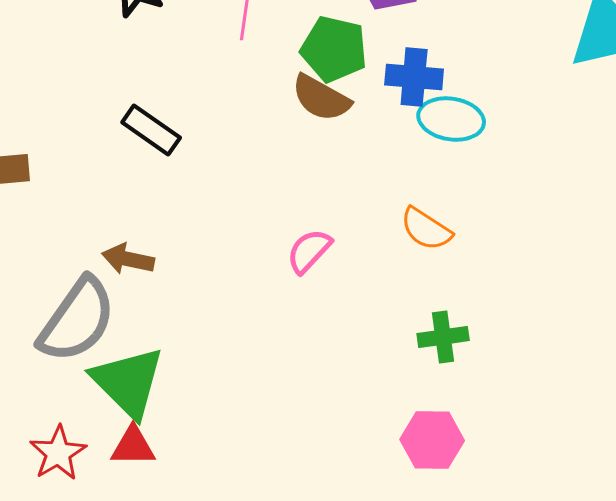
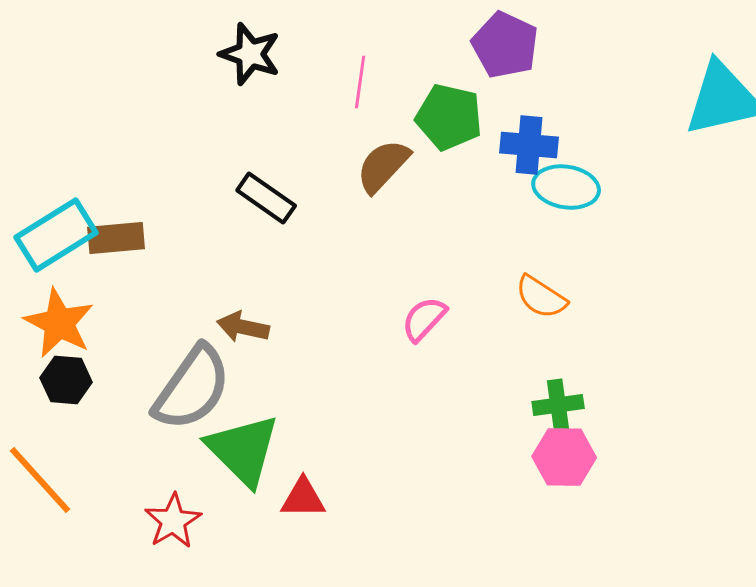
brown semicircle: (321, 98) -> (383, 166), moved, turned 104
pink hexagon: (432, 440) -> (564, 457), moved
red triangle: (133, 446) -> (303, 498), moved

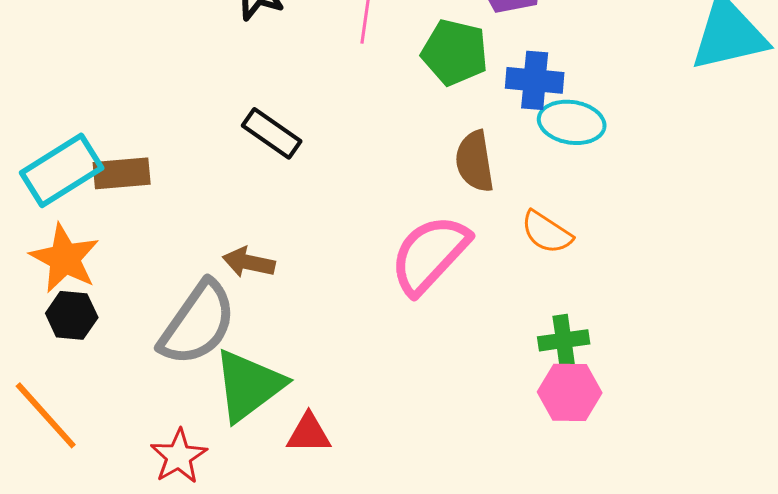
brown semicircle: (383, 166) -> (475, 161), moved, turned -52
pink semicircle: (424, 319) -> (430, 254), size x1.8
green triangle: (243, 450) -> (249, 385), turned 38

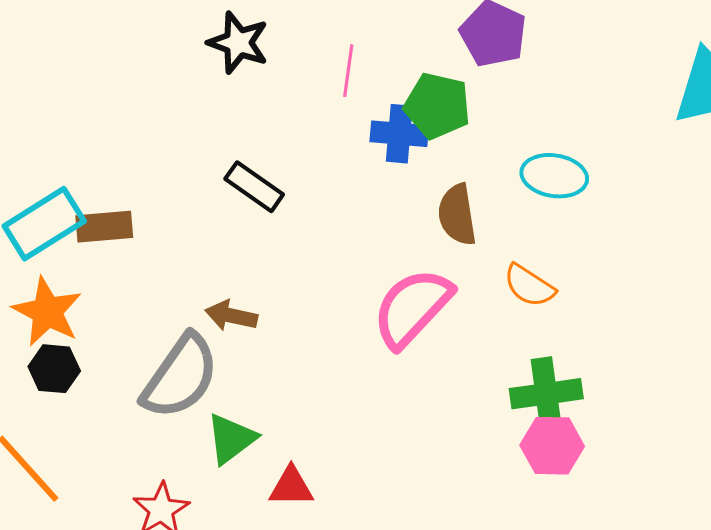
blue cross: (535, 80) -> (399, 134), moved
green cross: (564, 340) -> (546, 394), size x1.4
green triangle: (249, 385) -> (231, 439), size x0.7

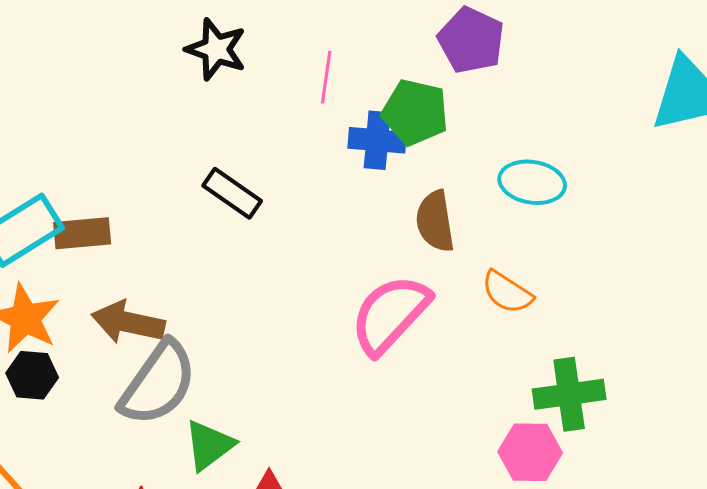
brown arrow: (231, 316) -> (128, 322), moved, size x1.4
green cross: (546, 394) -> (569, 394), moved

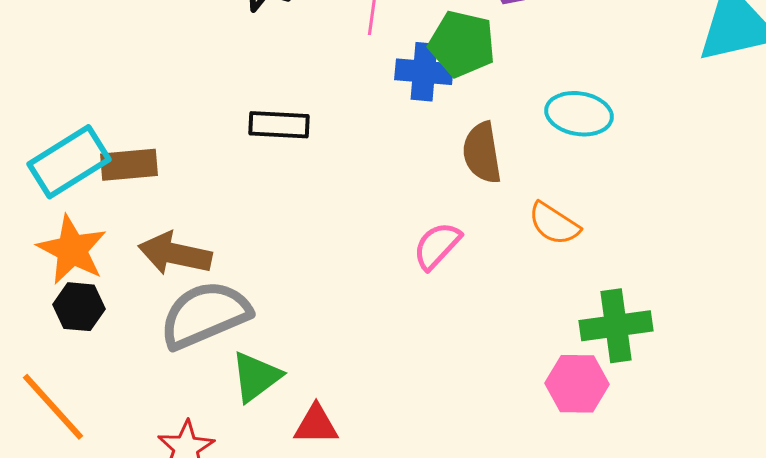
black rectangle: (232, 193) -> (279, 125), turned -32
pink semicircle: (390, 314) -> (437, 246), size x0.6
gray semicircle: (158, 383) -> (205, 315), turned -148

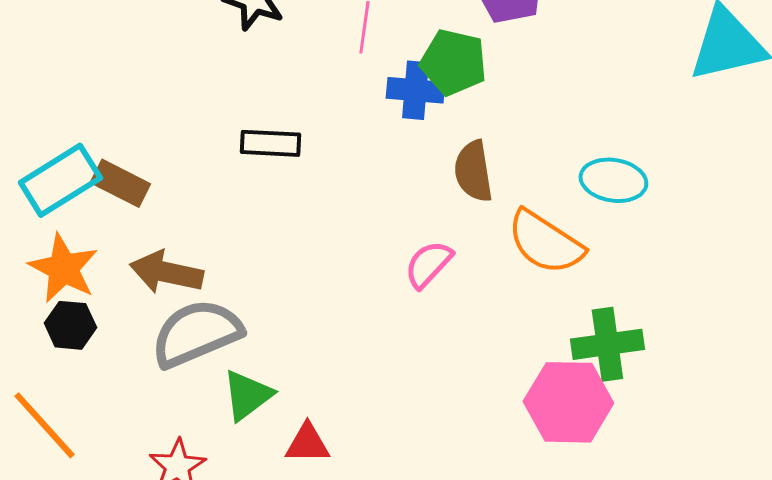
cyan ellipse: (579, 114) -> (613, 180), moved
brown rectangle: (129, 165) -> (120, 183), turned 32
orange semicircle: (554, 224) -> (545, 242), size x1.5
pink hexagon: (577, 384) -> (568, 402), size x1.4

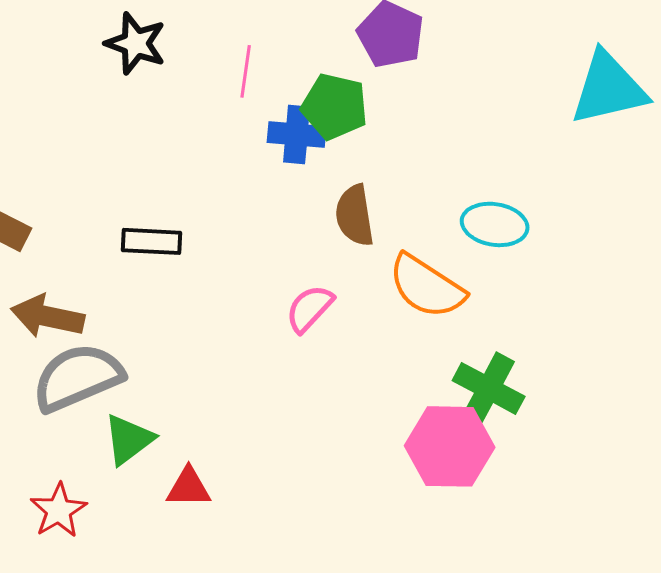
black rectangle: (270, 143) -> (152, 241), moved
green cross: (607, 344) -> (489, 388), turned 36

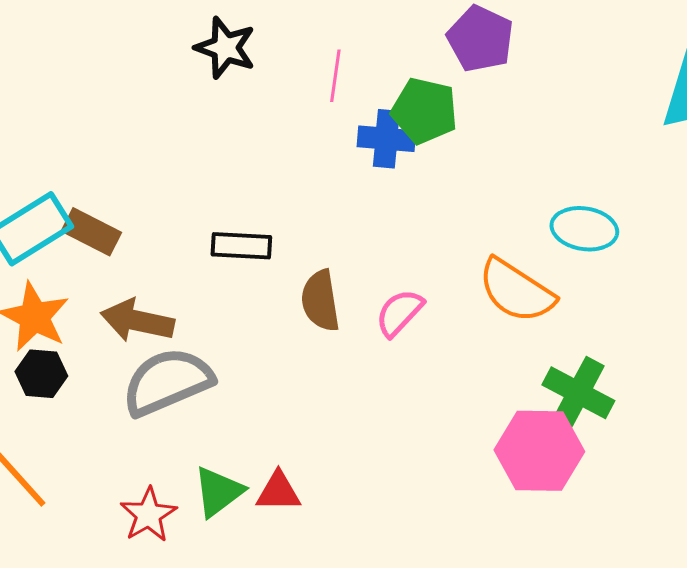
brown semicircle: (355, 215) -> (320, 301), moved
green triangle: (129, 439) -> (218, 492), moved

